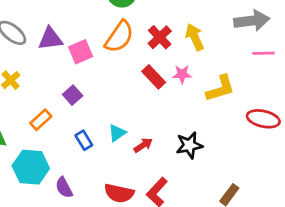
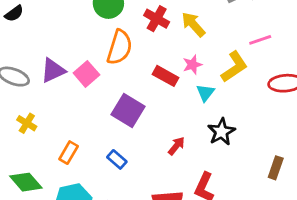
red cross: (160, 37) -> (157, 19), moved
pink line: (264, 53) -> (260, 40), moved
purple square: (73, 95) -> (128, 110), moved, size x1.6
cyan triangle: (117, 133) -> (205, 93), moved

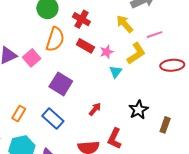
yellow arrow: (193, 24) -> (125, 24), moved
red rectangle: (166, 76) -> (85, 46), moved
black star: (221, 132) -> (138, 110), moved
blue rectangle: (117, 159) -> (53, 118), size x1.5

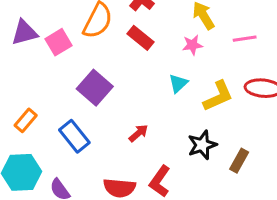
pink star: (107, 52) -> (192, 45), moved
yellow L-shape: (136, 53) -> (218, 96), moved
brown rectangle: (165, 125) -> (239, 161), moved

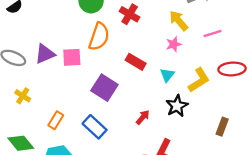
red rectangle: (140, 38) -> (136, 62), moved
pink square: (58, 42) -> (72, 57), turned 36
black star: (202, 145) -> (177, 106), moved

